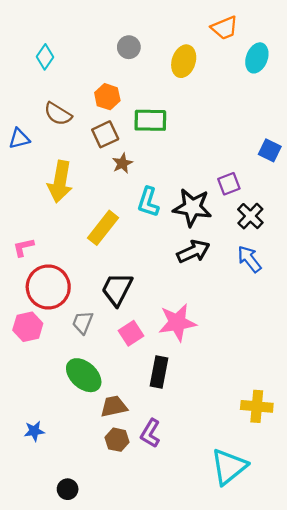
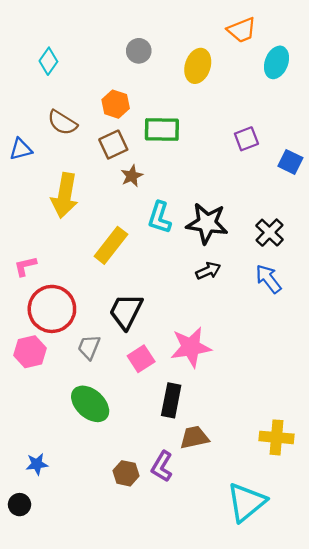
purple square: (229, 184) -> (246, 139), moved
black arrow: (193, 252) -> (208, 271), size x0.7
brown trapezoid: (114, 406) -> (194, 437), moved
black circle: (68, 489) -> (20, 505), moved

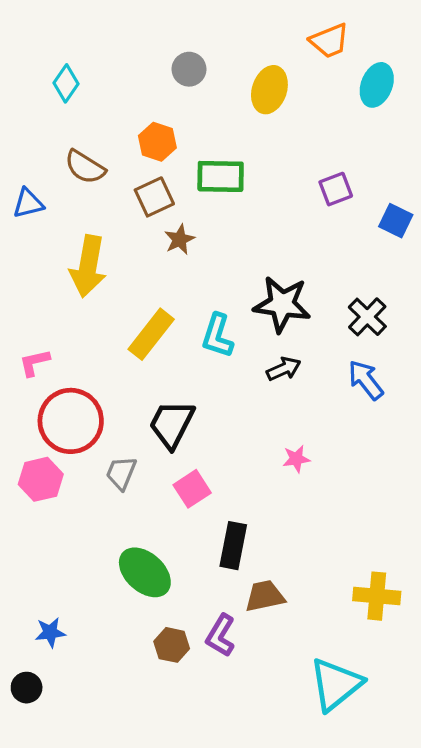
cyan L-shape: (160, 218) -> (217, 336), moved
pink star: (191, 347) -> (296, 459), moved, size x0.5
green ellipse: (90, 404) -> (145, 572), moved

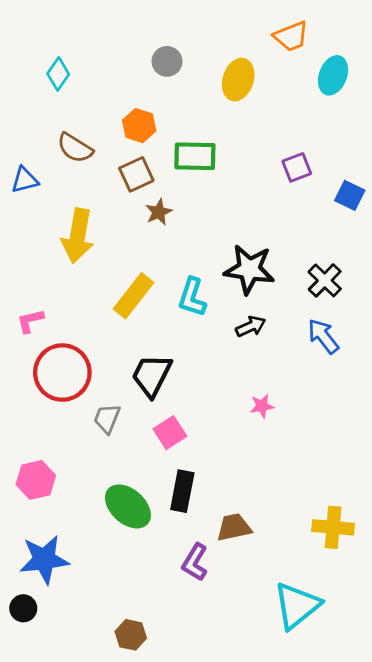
pink hexagon: (41, 479) -> (36, 480), moved
black rectangle: (233, 546) -> (182, 491), moved
blue star: (50, 632) -> (44, 559), size x1.8
brown hexagon: (172, 645) -> (131, 635), moved

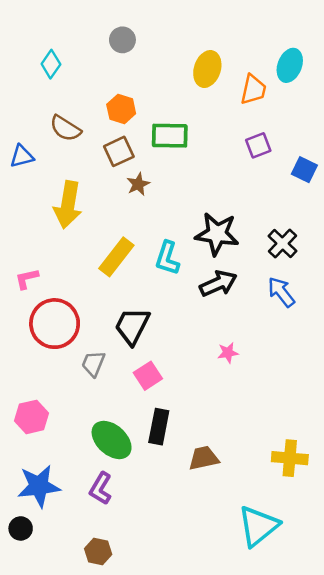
orange trapezoid: (291, 36) -> (253, 90), moved, turned -56
gray circle: (167, 61) -> (122, 40), moved
black arrow: (251, 326) -> (218, 284), size x1.4
purple L-shape: (195, 562) -> (101, 488), moved
brown hexagon: (131, 635) -> (98, 552), moved

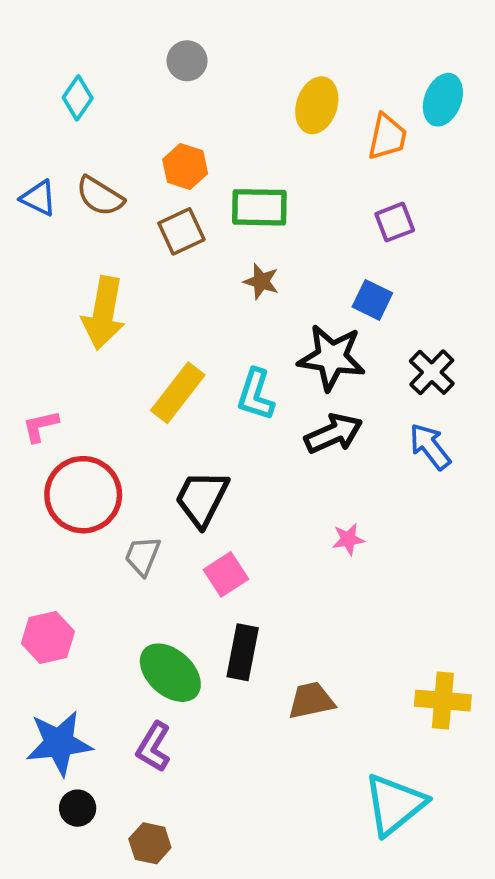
blue triangle: (22, 156) -> (39, 198), moved, turned 40
blue square: (304, 170) -> (372, 300), moved
brown star: (138, 184) -> (261, 281), moved, turned -30
black circle: (21, 528) -> (78, 808), moved

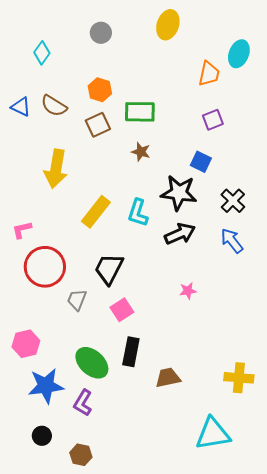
yellow ellipse: (317, 105) -> (168, 25), moved
blue star: (59, 743) -> (46, 386), moved
cyan triangle: (395, 804) -> (213, 434), turned 30

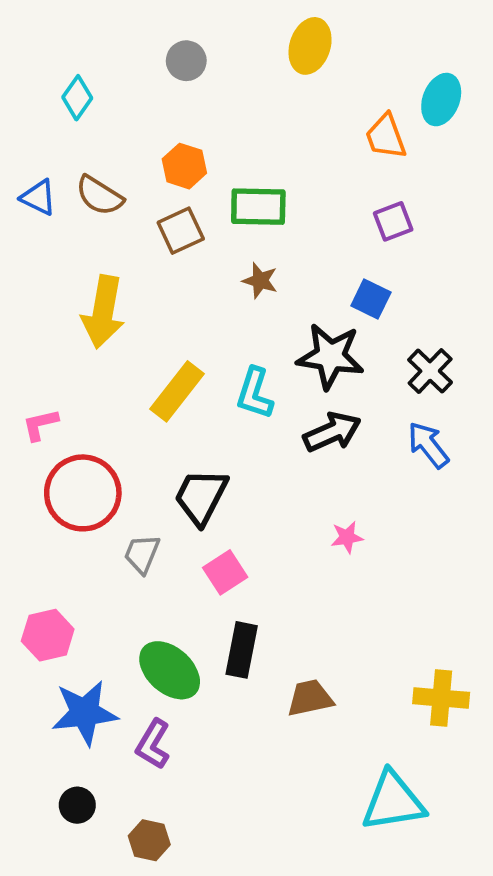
orange trapezoid: (209, 74) -> (386, 136), turned 148

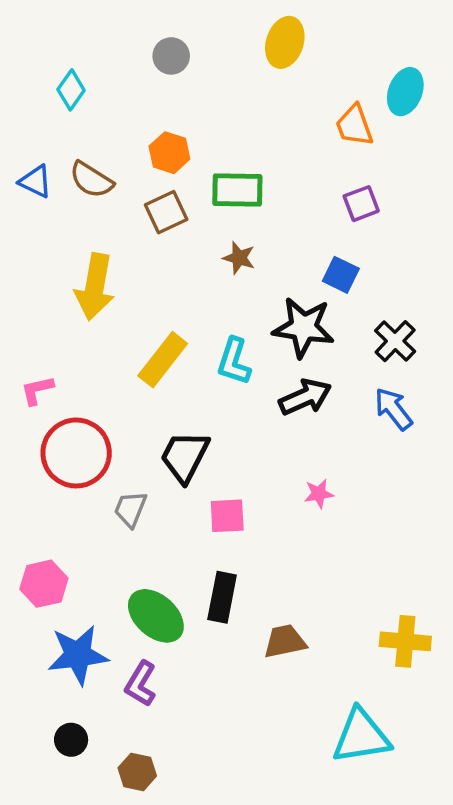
pink square: (225, 572) -> (227, 516), moved, turned 30

